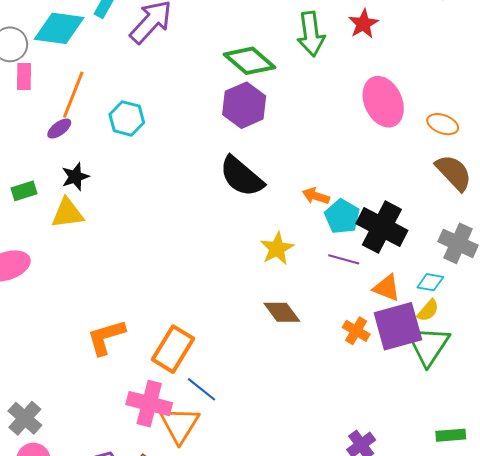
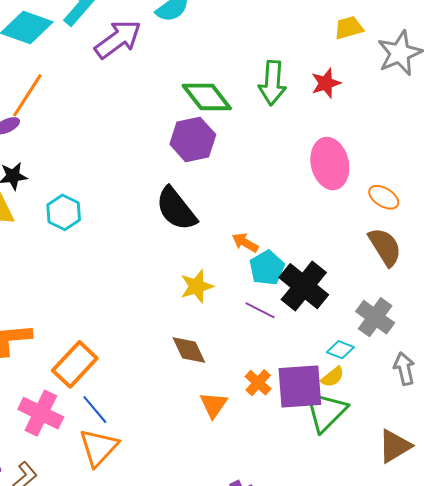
cyan hexagon: (127, 118) -> (64, 212), moved
orange triangle: (387, 288) -> (214, 405), moved, turned 32
orange triangle: (180, 425) -> (99, 447), moved

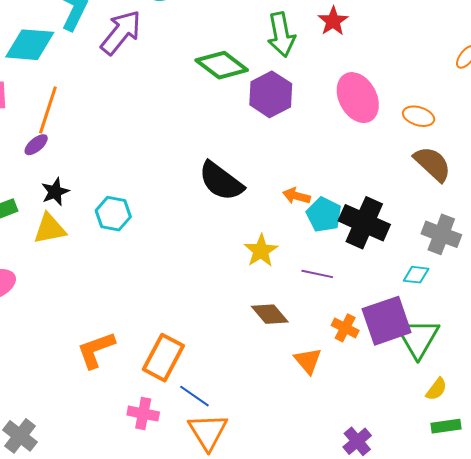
purple hexagon: (193, 139) -> (271, 94), moved
purple line: (260, 310) -> (317, 274), moved
yellow semicircle: (333, 377) -> (436, 389), moved
pink cross: (41, 413) -> (143, 414), size x0.7

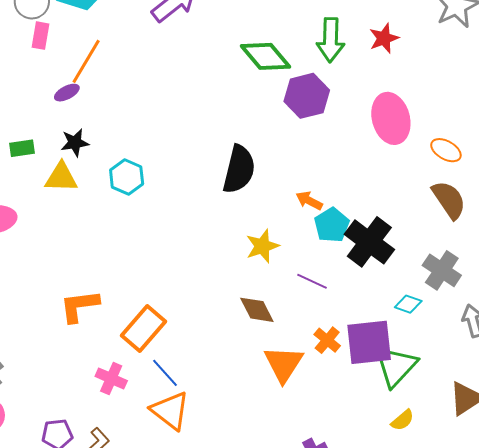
black semicircle: (221, 181) -> (239, 169), turned -126
orange triangle: (308, 361) -> (284, 364), size x1.4
orange triangle: (208, 432) -> (170, 411), turned -33

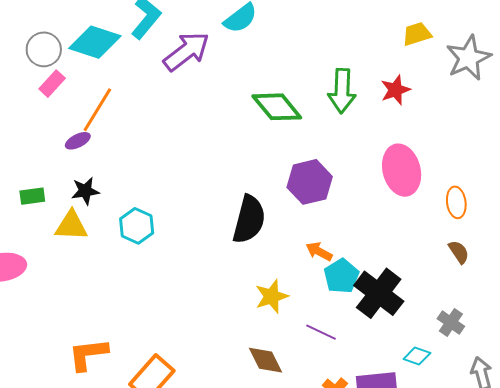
pink rectangle: (40, 36) -> (52, 84), turned 32
purple hexagon: (307, 96) -> (310, 182), moved
orange ellipse: (446, 150) -> (456, 202), turned 52
brown semicircle: (449, 200) -> (459, 252), size x0.6
gray cross: (442, 270) -> (451, 323), size x0.7

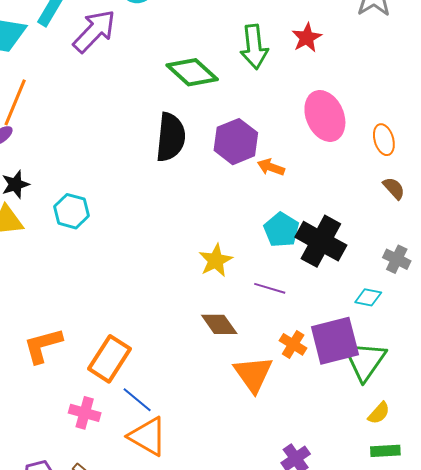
black semicircle: (249, 219) -> (171, 137), moved
orange arrow: (319, 251) -> (271, 167), moved

